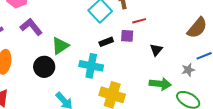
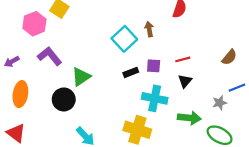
red line: (139, 21) -> (183, 59), moved
brown semicircle: (197, 28) -> (229, 57), size x0.7
cyan cross: (91, 66) -> (155, 98), moved

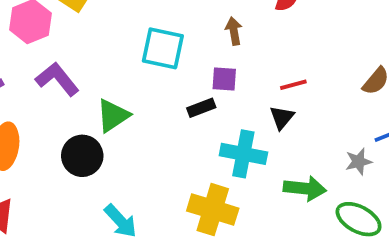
cyan square: (124, 39) -> (163, 48), moved, turned -35
purple square: (154, 66) -> (224, 79), moved
black triangle: (185, 81) -> (282, 117), moved

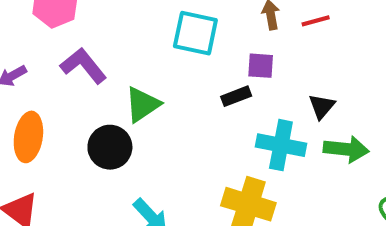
red line: (293, 85) -> (316, 21), moved
green arrow: (305, 188) -> (346, 149), moved

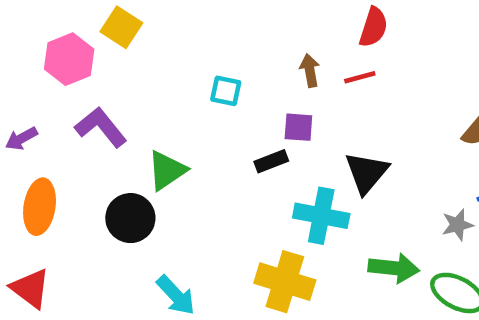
cyan square: (195, 33) -> (226, 91), size x0.6
black triangle: (322, 106) -> (367, 173), size x1.5
green arrow: (346, 149) -> (394, 268), moved

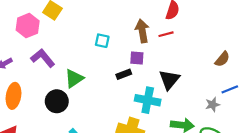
brown arrow: (310, 70) -> (142, 31), size x1.5

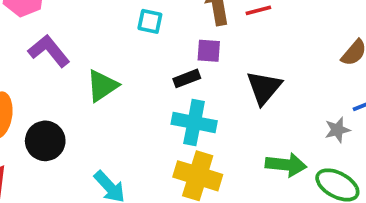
cyan cross: (148, 100) -> (194, 122), moved
black circle: (57, 101) -> (45, 141), moved

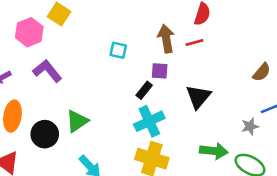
black rectangle: (187, 78) -> (144, 90), turned -30
green triangle: (102, 86) -> (77, 121), moved
cyan cross: (194, 122) -> (149, 121), turned -36

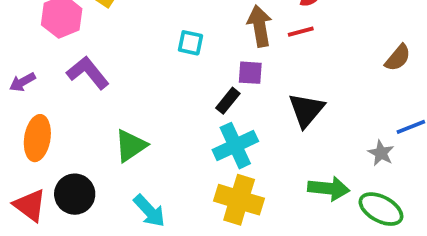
brown semicircle: (262, 72) -> (398, 58), moved
gray star: (250, 126) -> (381, 153), turned -30
black circle: (45, 134) -> (75, 194), moved

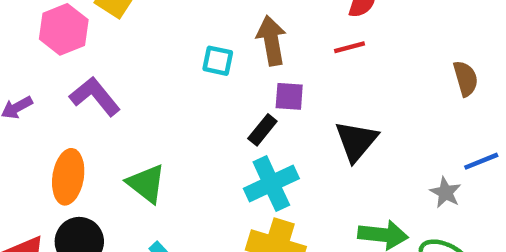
brown arrow: (260, 26) -> (271, 41), moved
brown semicircle: (398, 58) -> (466, 79), turned -56
orange ellipse: (37, 138) -> (68, 177), moved
green triangle: (131, 146) -> (146, 183), turned -48

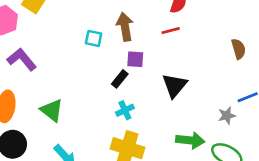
cyan cross: (271, 183) -> (125, 110), size x0.6
gray star: (446, 192) -> (227, 116), turned 30

